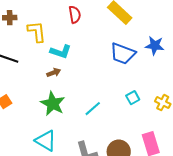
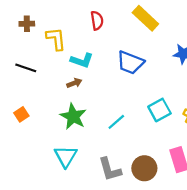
blue trapezoid: (123, 54) -> (130, 63), moved
cyan square: (133, 98) -> (159, 110), size x1.5
cyan triangle: (46, 141) -> (66, 156), turned 30

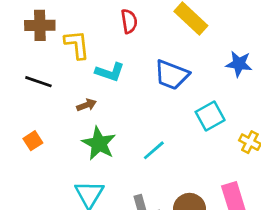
brown cross: (27, 24) -> (40, 25), size x1.5
brown arrow: (74, 83) -> (87, 105), moved
cyan square: (159, 110) -> (210, 116), moved

